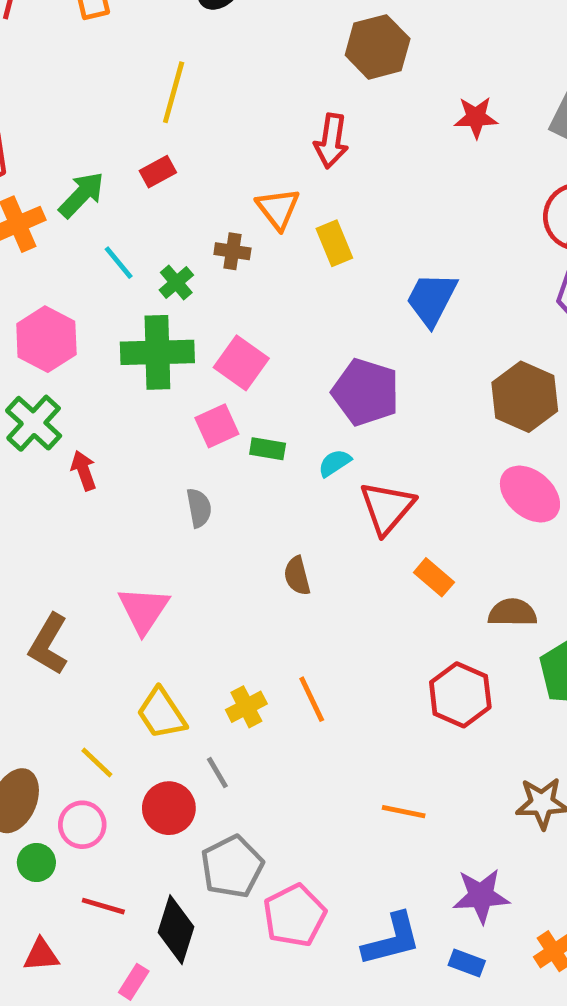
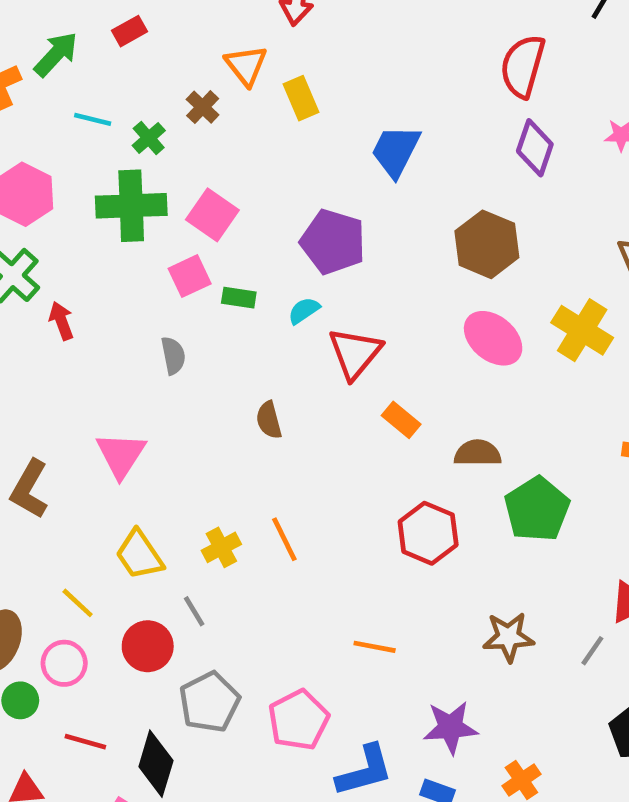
brown cross: (232, 251) -> (203, 107), turned 36
cyan line: (119, 263) -> (93, 119), turned -36
pink pentagon: (295, 915) -> (299, 720), moved

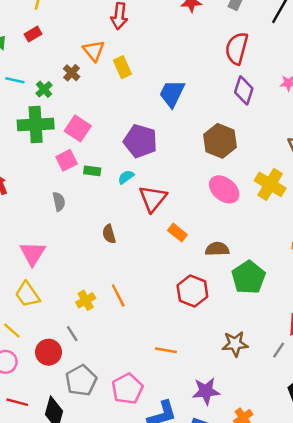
yellow trapezoid: (139, 555) -> (27, 294), moved

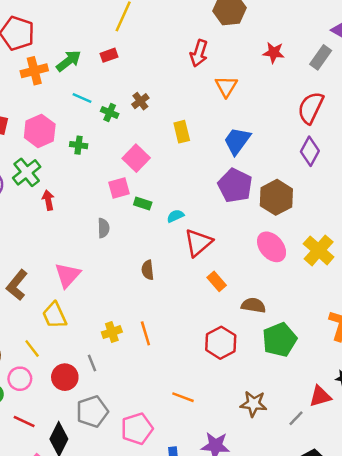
orange triangle: (94, 51) -> (226, 86), moved
yellow rectangle: (122, 67) -> (182, 132), moved
green cross: (44, 89) -> (110, 113), turned -35
green cross: (36, 124) -> (79, 145), moved, size x0.5
purple pentagon: (140, 141) -> (235, 186), moved

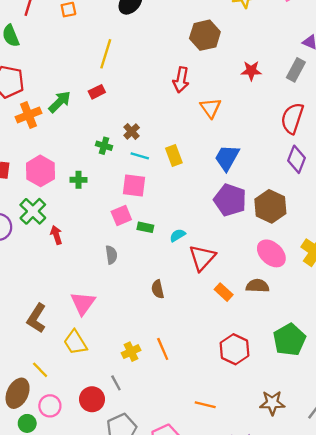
cyan line: (82, 98) -> (140, 156), moved
pink square: (136, 158) -> (134, 186), turned -30
brown semicircle: (253, 305) -> (257, 286), moved
yellow line: (32, 348) -> (40, 370), moved

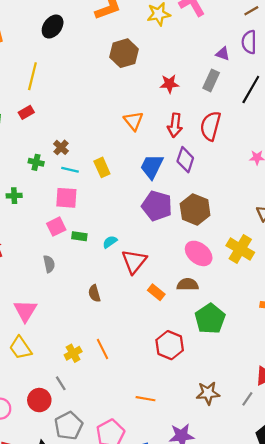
red arrow: (181, 80) -> (175, 125), moved
purple diamond: (296, 159) -> (185, 160), moved
green pentagon: (289, 340) -> (210, 319), moved

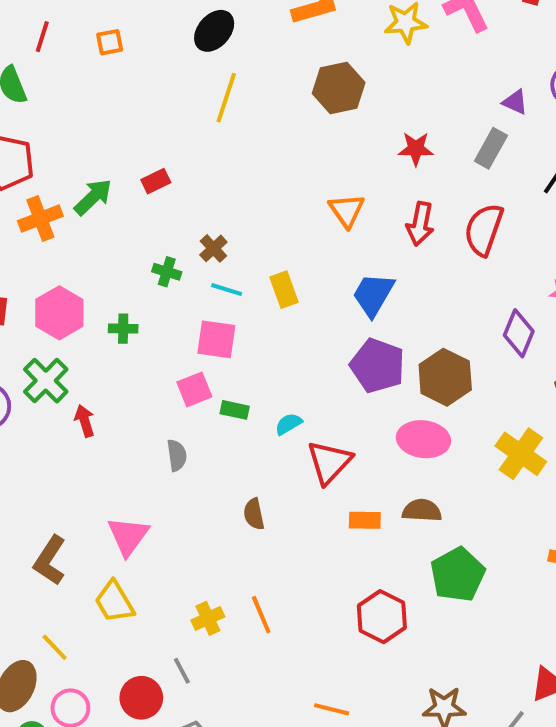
yellow line: (32, 76) -> (226, 98), moved
purple diamond: (185, 160) -> (519, 333), moved
pink ellipse: (199, 253) -> (423, 439), moved, turned -36
orange rectangle: (156, 292) -> (365, 520), turned -42

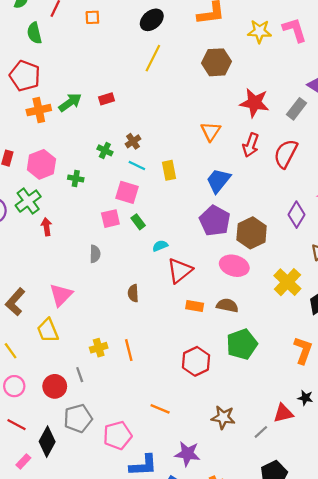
red star: (416, 149) -> (255, 103), size x1.5
green rectangle: (235, 410) -> (138, 222), moved, turned 32

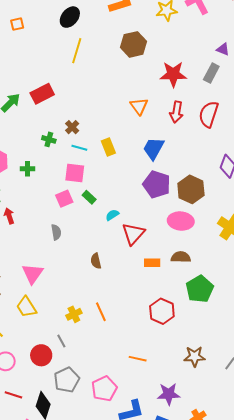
red rectangle: (106, 99) -> (42, 94), size x1.6

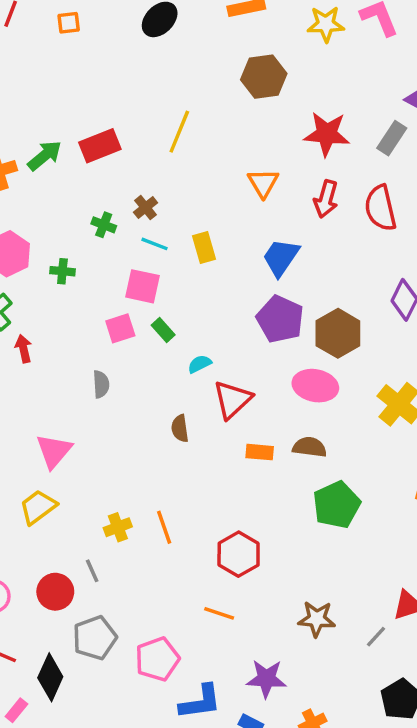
yellow line: (77, 51) -> (179, 132), moved
red semicircle: (209, 114) -> (380, 208), turned -36
brown semicircle: (96, 261) -> (180, 428), moved
yellow trapezoid: (26, 307) -> (38, 507), turned 80
red hexagon: (162, 311) -> (239, 554), moved

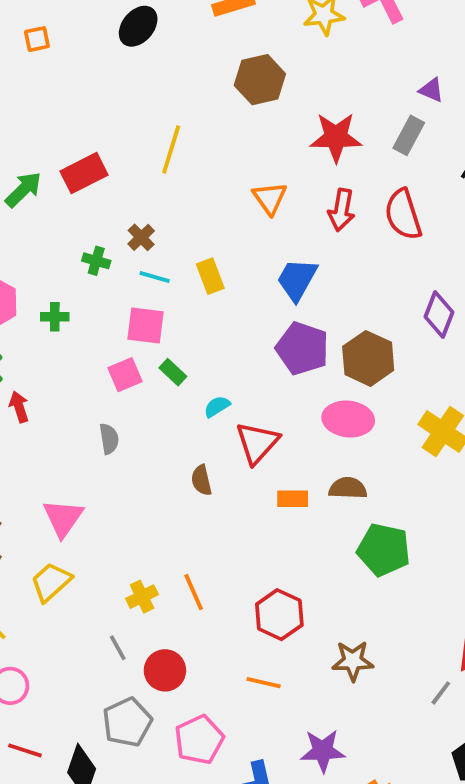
green pentagon: (336, 505) -> (384, 550), turned -30
red circle: (55, 592) -> (165, 670), moved
brown star: (317, 619) -> (353, 661), moved

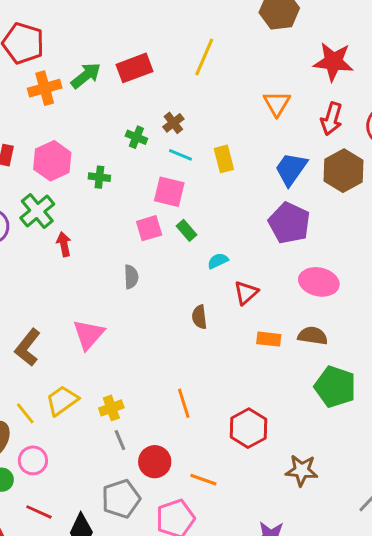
brown hexagon: (368, 358) -> (343, 171), moved
red triangle: (257, 443) -> (246, 293), size x0.7
yellow trapezoid: (51, 582) -> (62, 401), moved
yellow cross: (142, 597) -> (111, 408), moved
orange line: (264, 683) -> (203, 480), moved

